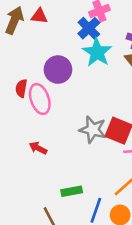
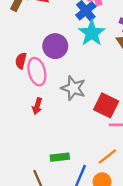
gray star: (93, 130) -> (73, 88), moved
red arrow: (38, 148) -> (37, 106), moved, turned -105

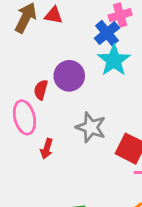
red semicircle: (21, 61) -> (41, 90), moved
pink ellipse: (37, 72) -> (24, 117), moved

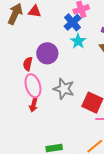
cyan star: (114, 60) -> (78, 41), size x0.7
pink ellipse: (24, 117) -> (33, 86), moved

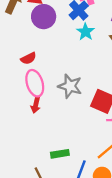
purple circle: (47, 53) -> (44, 17), moved
red semicircle: (28, 64) -> (28, 58), turned -128

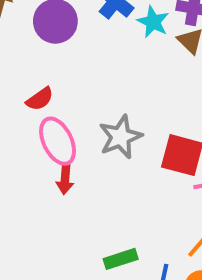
cyan star: (85, 32) -> (153, 22), moved
gray star: (70, 86) -> (120, 137), turned -30

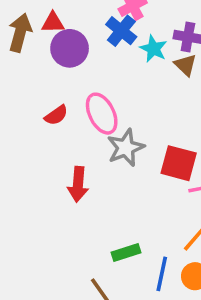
pink ellipse: (58, 141) -> (102, 114), moved
red arrow: (65, 179) -> (78, 184), size x1.4

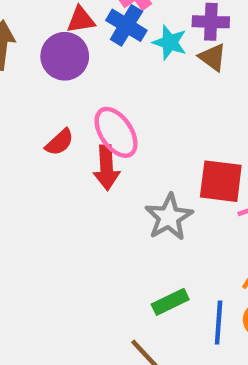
red triangle: (53, 23) -> (81, 20), moved
gray star: (126, 148) -> (169, 217), moved
red arrow: (78, 184) -> (107, 168), moved

